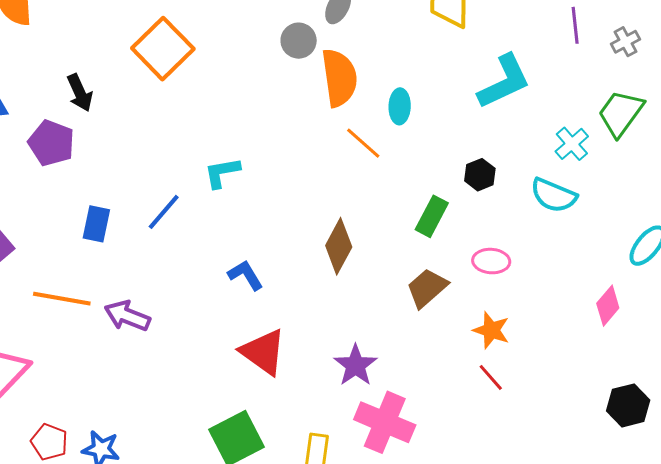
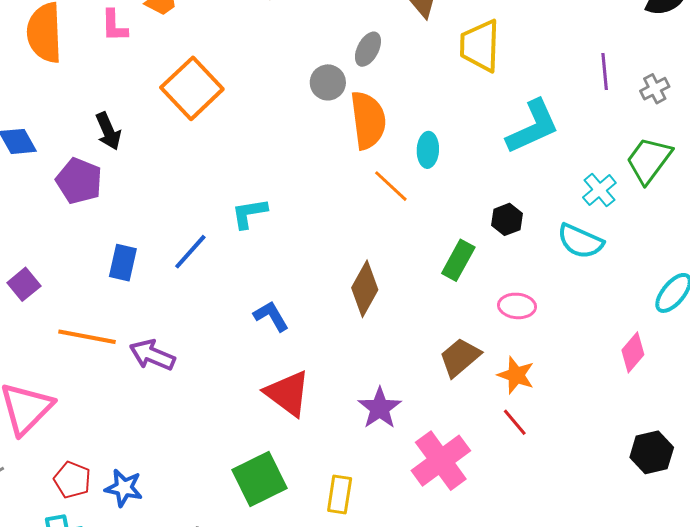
brown trapezoid: (427, 288) -> (460, 357), moved
pink cross: (385, 422) -> (441, 461), moved, turned 30

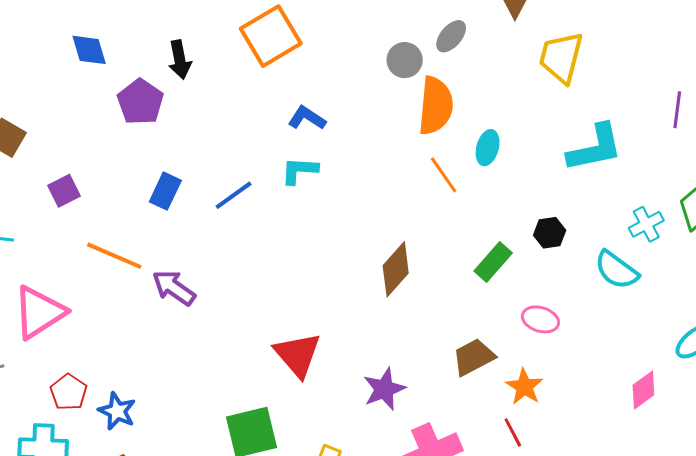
blue L-shape: (271, 316) -> (307, 118), moved, turned -39

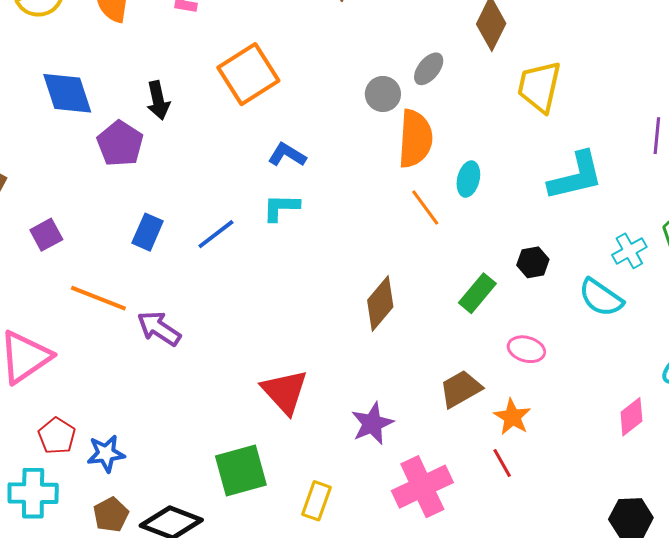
blue diamond: (89, 50) -> (67, 93), size x1.4
blue star: (117, 411) -> (106, 454), turned -30

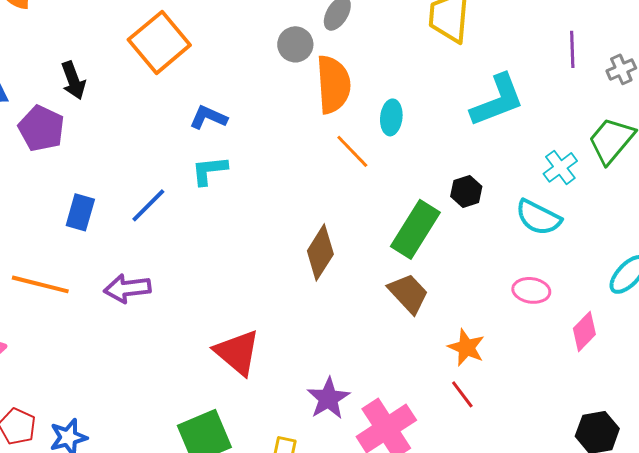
green rectangle: (477, 293) -> (415, 229), size x1.4
purple arrow: (159, 328) -> (127, 288), moved, turned -33
pink ellipse: (526, 349) -> (531, 290), moved
brown trapezoid: (461, 389) -> (408, 293), moved, turned 84
purple star: (372, 423) -> (328, 398), moved

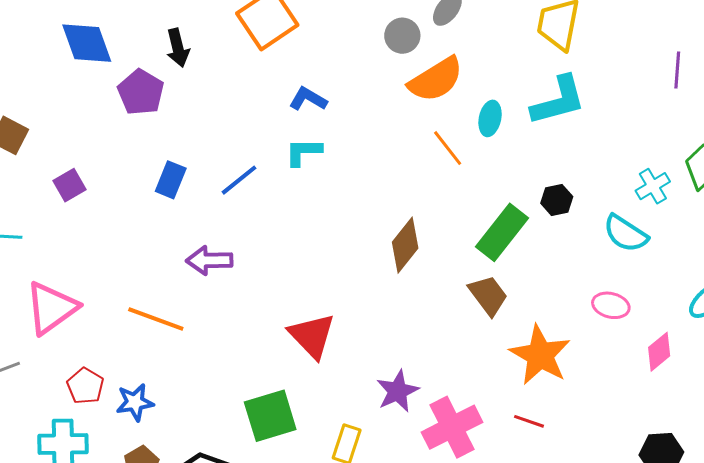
orange semicircle: (333, 84) -> (436, 79), turned 56
cyan L-shape: (497, 100) -> (558, 101), moved
orange line: (40, 284) -> (156, 319), moved
orange star: (466, 347) -> (540, 355), size x1.6
red line: (462, 394) -> (529, 421), moved, turned -40

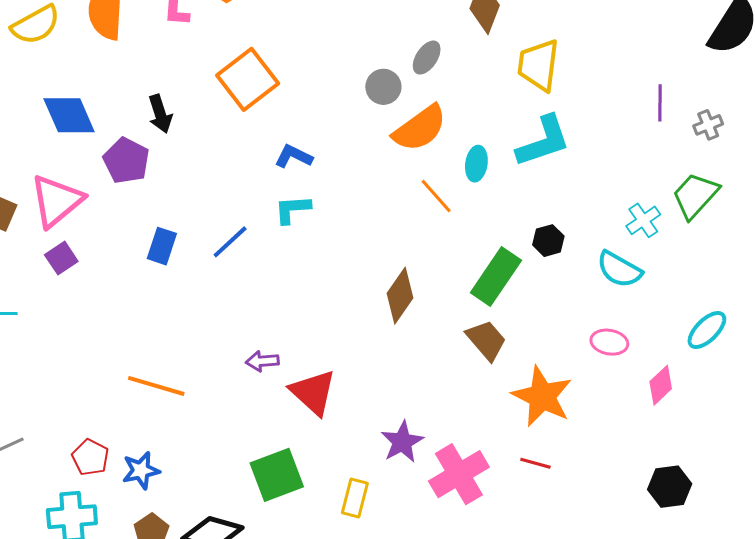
purple arrow: (209, 260) -> (262, 361), moved, size x0.7
pink triangle: (51, 308) -> (57, 201), moved

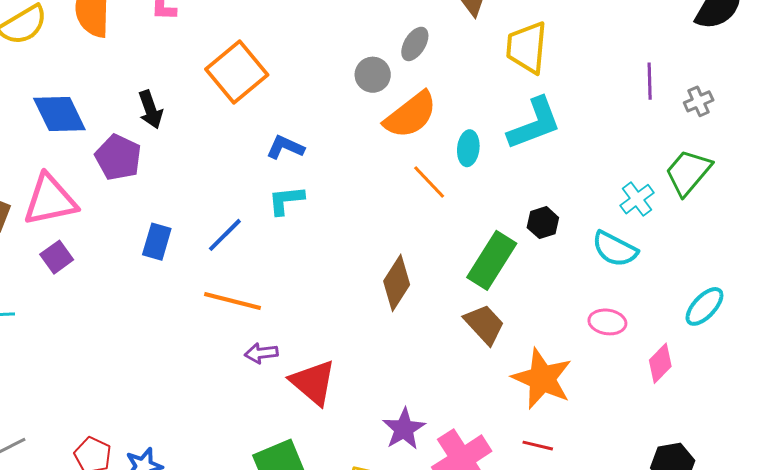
pink triangle: (57, 201) -> (50, 200), turned 30
orange line: (156, 386) -> (233, 301), moved

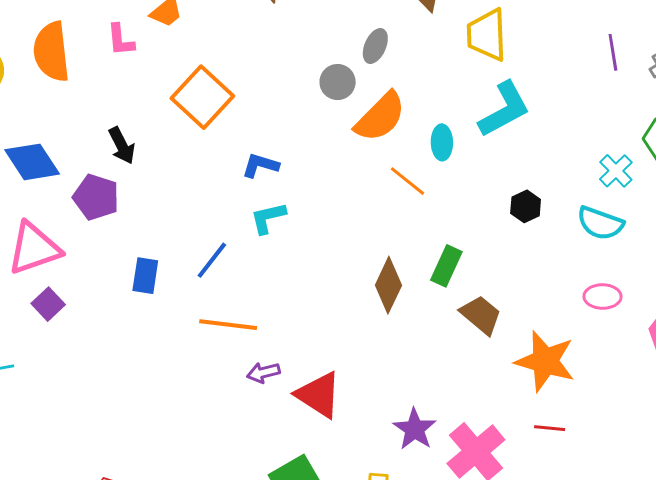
green rectangle: (492, 260) -> (446, 266), moved, size x0.7

